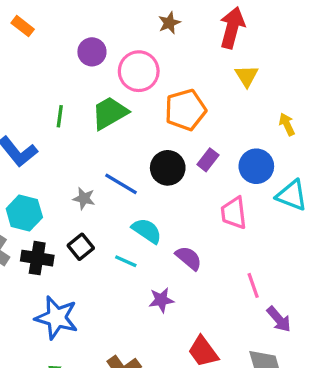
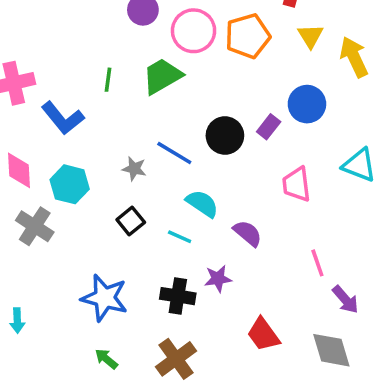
orange pentagon: (185, 110) -> (248, 36), moved
yellow arrow: (287, 124) -> (354, 57), moved, size x1.6
blue circle: (256, 166) -> (307, 104), moved
black cross: (37, 258) -> (178, 296), moved

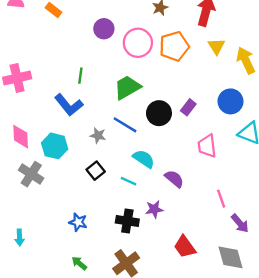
green trapezoid: (162, 76) -> (127, 87), moved
blue circle: (307, 104) -> (230, 101), moved
blue L-shape: (63, 118) -> (69, 105), moved
blue star: (105, 298) -> (78, 222), size x0.6

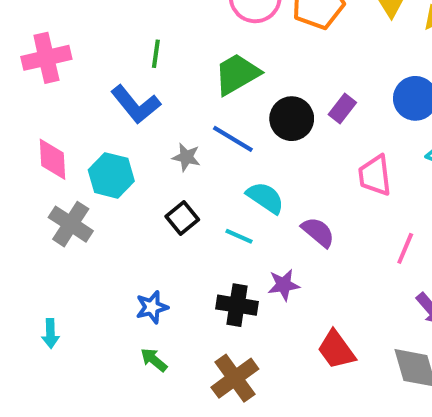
pink line: (221, 199) -> (405, 248), moved, turned 42
blue star: (78, 222) -> (152, 307), turned -30
green arrow: (79, 263) -> (154, 360), moved

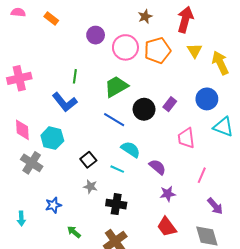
gray star: (186, 157) -> (90, 187), moved
purple star: (284, 285) -> (168, 194), moved
blue star: (152, 307) -> (53, 205), moved

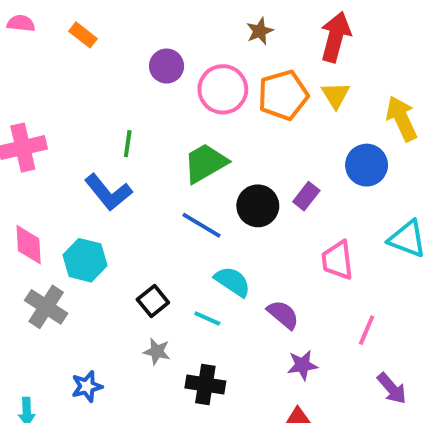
yellow triangle: (195, 50) -> (335, 95), moved
blue circle: (207, 99) -> (367, 165), moved

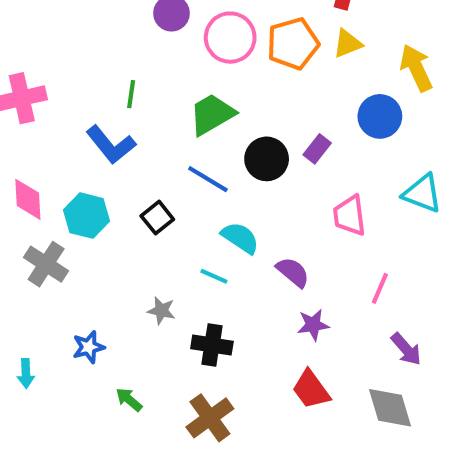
yellow triangle: (335, 95) -> (347, 44), turned 40
black square: (153, 301) -> (157, 218), moved

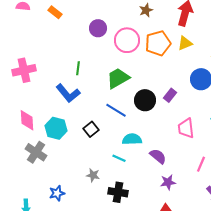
cyan semicircle: (240, 238) -> (132, 139), turned -36

